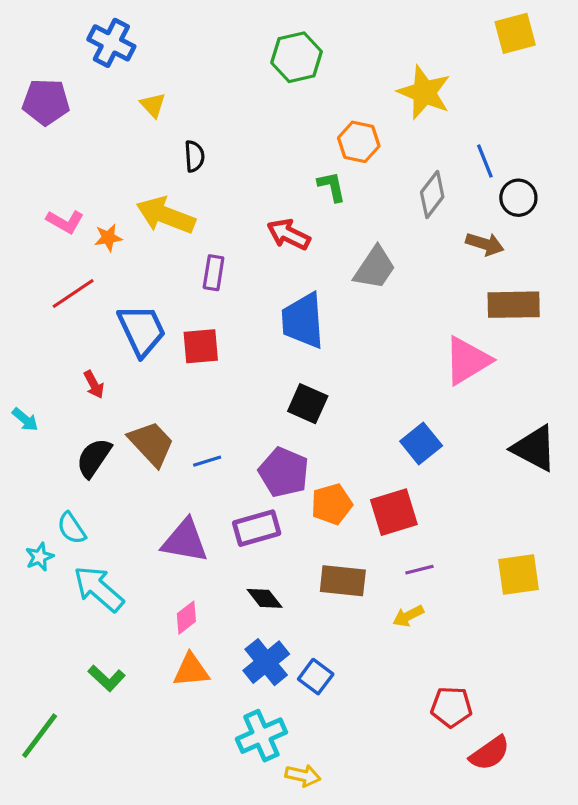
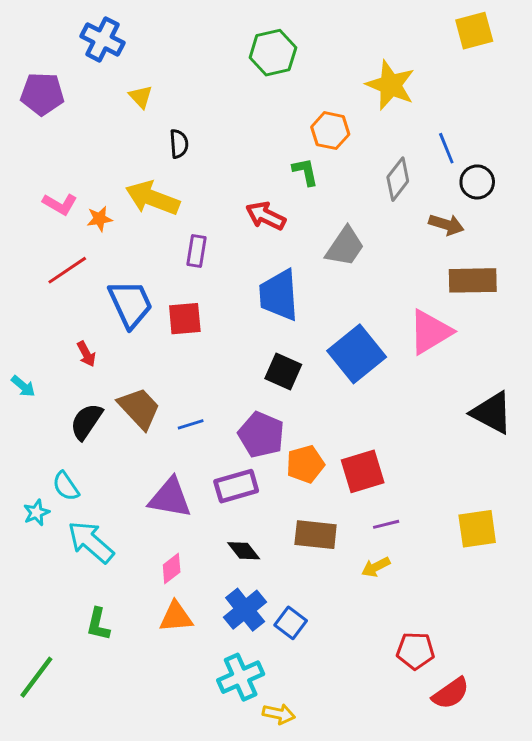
blue square: (421, 444) -> (357, 354), moved, size x1.5
green L-shape: (107, 678) -> (98, 624), turned 60

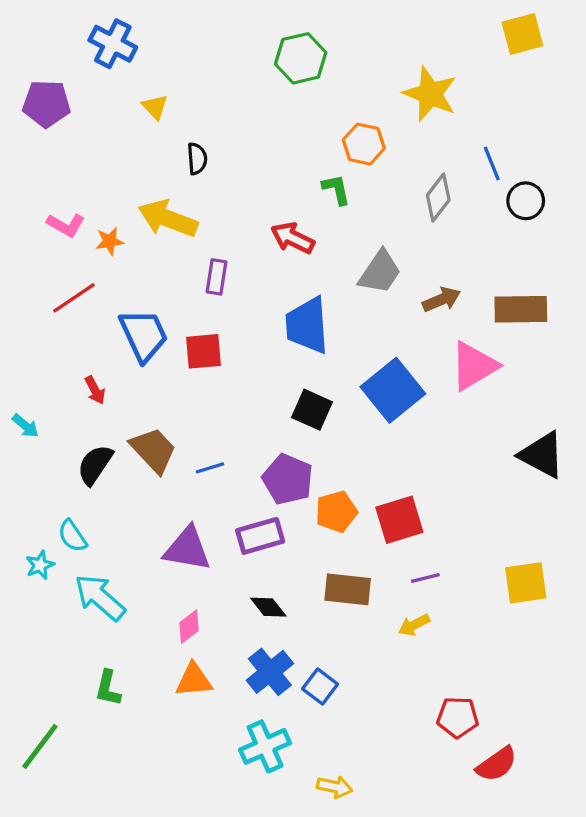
brown arrow: (446, 225) -> (442, 300), moved, turned -40
yellow arrow: (279, 714) -> (335, 787), moved

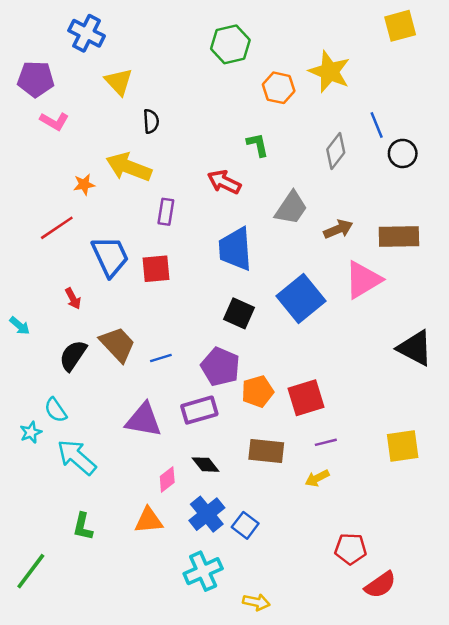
yellow triangle: (155, 107) -> (119, 82), size x1.4
orange hexagon: (364, 144) -> (279, 88), moved
pink L-shape: (66, 225) -> (54, 121), moved
pink diamond: (189, 627) -> (167, 479), moved

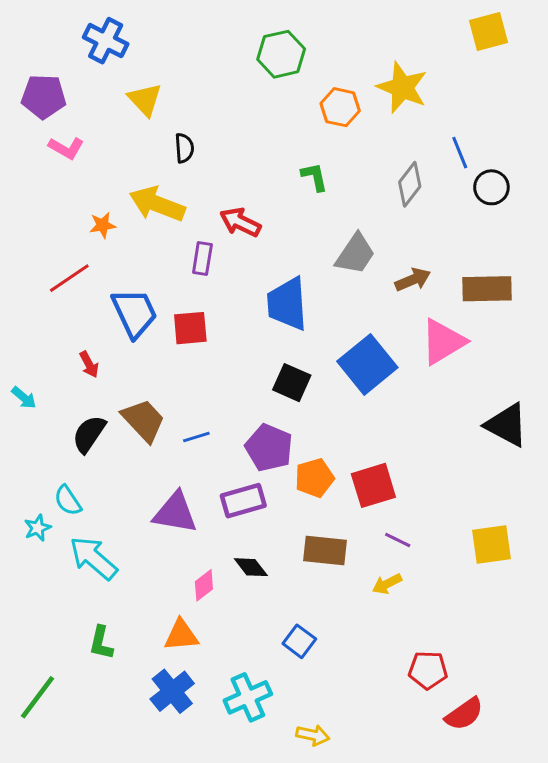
red arrow: (224, 182) -> (240, 222), moved
purple line: (326, 442) -> (398, 540), turned 40
blue cross: (207, 514) -> (172, 691), moved

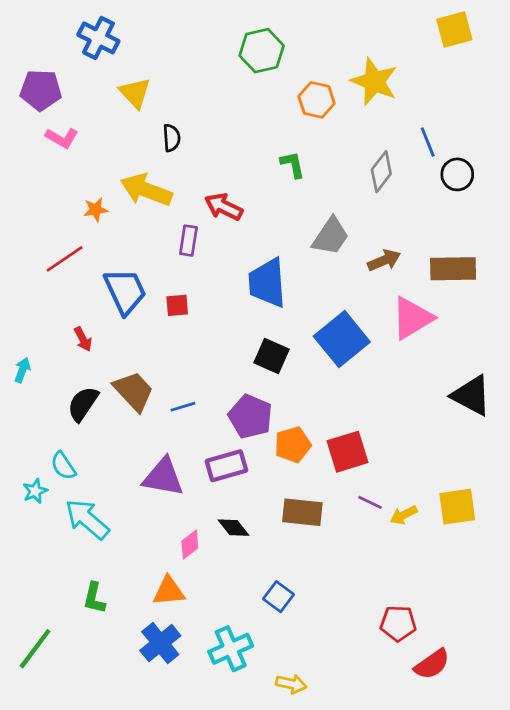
red square: (190, 328) -> (177, 305), size x0.7
cyan arrow: (24, 398) -> (22, 370), turned -110
yellow arrow: (387, 584) -> (404, 515), moved

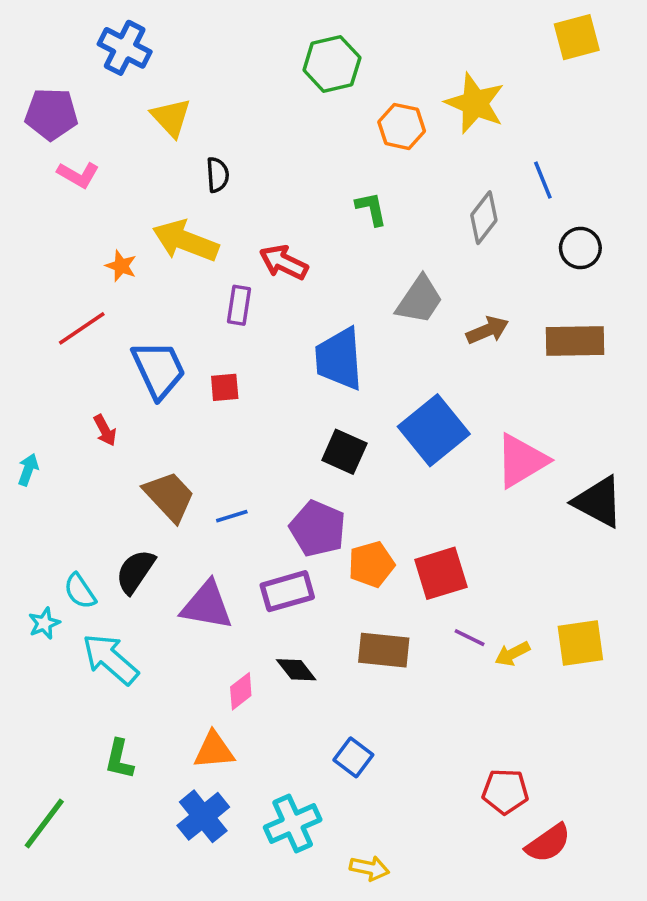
black circle: (457, 174) -> (580, 248), moved
orange star: (96, 210) -> (121, 266), turned 30
pink triangle: (412, 318) -> (521, 461), moved
black semicircle: (83, 404) -> (135, 571), moved

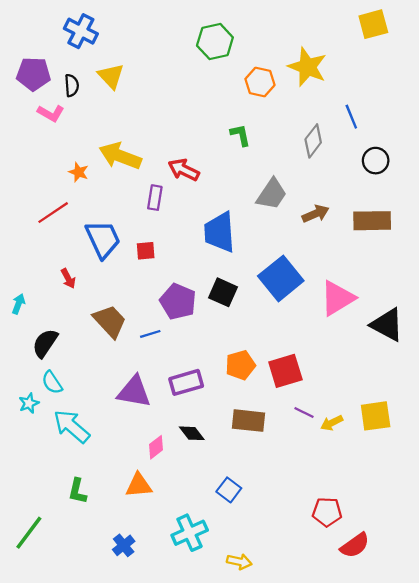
black semicircle: (218, 175) -> (72, 85), moved
purple pentagon: (318, 529) -> (178, 302), moved
black semicircle: (135, 571) -> (45, 343), moved
blue cross: (203, 816) -> (124, 545), moved, size x0.7

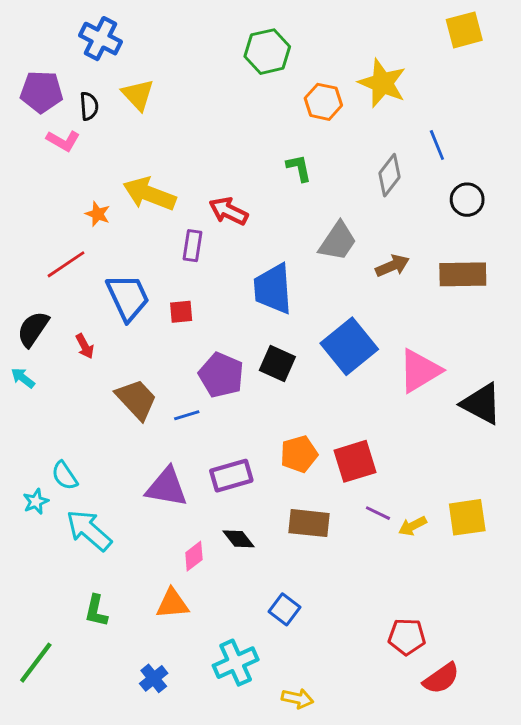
cyan arrow: (18, 304) -> (23, 378), turned -72
black semicircle: (45, 343) -> (33, 329), moved

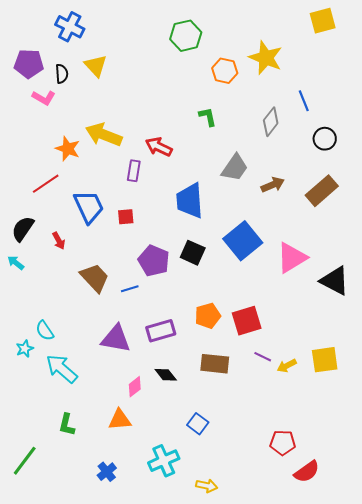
orange star: (98, 214) -> (68, 149), size x1.4
brown rectangle: (463, 274) -> (322, 191), turned -40

